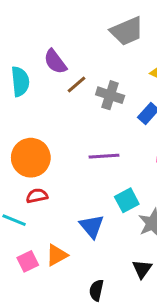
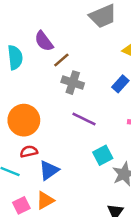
gray cross: (110, 95) -> (73, 83), moved
purple line: (104, 156) -> (84, 119), turned 30
blue triangle: (92, 226) -> (49, 170), moved, turned 35

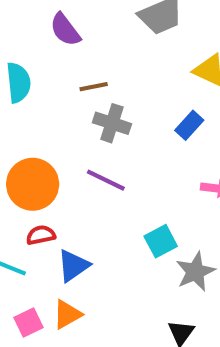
purple semicircle: (44, 41) -> (65, 30), moved
brown line: (61, 60) -> (94, 87), turned 30
purple line: (84, 119) -> (106, 180), moved

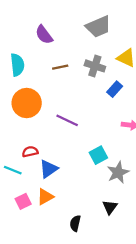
gray cross: (112, 123) -> (95, 66), moved
orange circle: (33, 184) -> (27, 103), moved

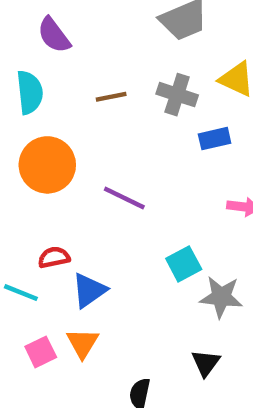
purple semicircle: (44, 35) -> (54, 35), moved
blue rectangle: (115, 89) -> (215, 139), turned 35
gray star: (118, 172) -> (221, 297), turned 30
orange triangle: (45, 197) -> (82, 343), turned -30

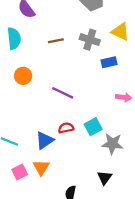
orange circle: (47, 165) -> (23, 76), size x0.6
red semicircle: (54, 257) -> (66, 128), moved

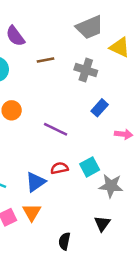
yellow triangle: (120, 32) -> (120, 47), moved
brown line: (56, 41) -> (46, 60), moved
blue rectangle: (109, 62) -> (100, 108), moved, turned -35

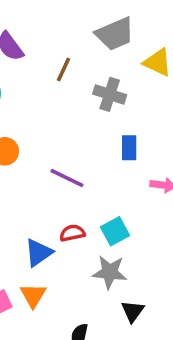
brown line: (46, 60) -> (63, 70), moved, turned -54
blue rectangle: (100, 108) -> (129, 148), turned -42
gray star: (111, 186) -> (110, 272), moved

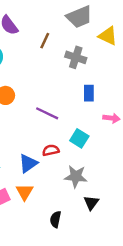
cyan square: (115, 231) -> (79, 138), moved, turned -30

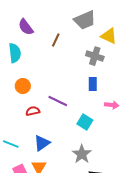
gray cross: (76, 57) -> (95, 56), moved
red semicircle: (51, 150) -> (33, 111), moved
gray star: (76, 176) -> (82, 154), turned 30

